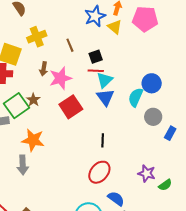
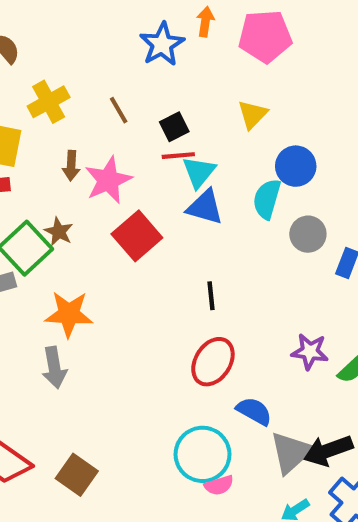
yellow triangle: (115, 27) -> (253, 114), moved, turned 42
blue triangle: (105, 97) -> (205, 207), turned -30

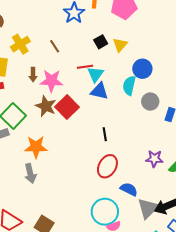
black square: (174, 127) -> (101, 42), moved
pink star: (108, 180) -> (51, 81), turned 30
brown star: (59, 232) -> (46, 106), moved, size x1.5

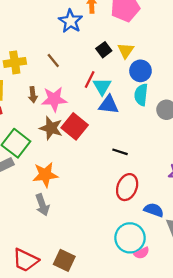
yellow cross: (20, 44) -> (15, 62), turned 30
red line: (85, 67) -> (90, 79), turned -49
blue circle: (142, 69) -> (140, 71), moved
black line: (105, 134) -> (120, 152), turned -56

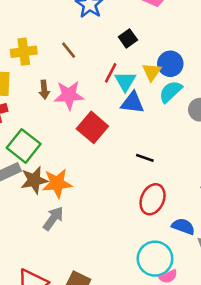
yellow triangle: (126, 51) -> (152, 72), moved
cyan semicircle: (141, 95) -> (171, 92), turned 40
brown star: (51, 128) -> (34, 180), moved, turned -30
gray arrow: (42, 205) -> (53, 218), turned -125

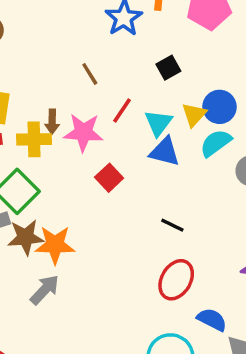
yellow cross: (24, 52) -> (34, 139), moved
red line: (111, 73) -> (122, 110), moved
red square: (92, 127) -> (109, 178), size x0.7

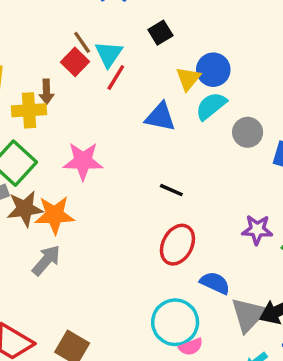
cyan triangle: (158, 123) -> (109, 54), moved
pink star: (83, 132) -> (83, 161), moved
red square: (109, 178) -> (75, 62), moved

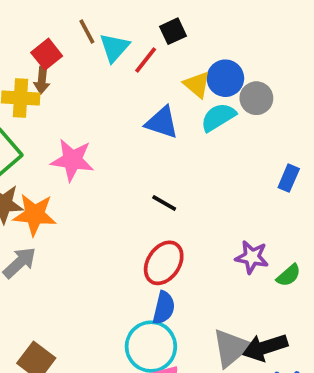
red square: (75, 62) -> (47, 54), moved
red line: (116, 78) -> (146, 60), moved
yellow triangle: (188, 79) -> (197, 85), turned -36
gray circle: (248, 132) -> (256, 98), moved
blue semicircle: (215, 283) -> (164, 308), moved, turned 72

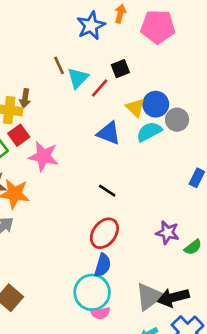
red square: (47, 54) -> (19, 135), moved

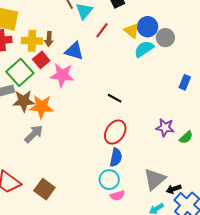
red line: (100, 88) -> (102, 30), moved
brown arrow: (25, 98) -> (49, 39), moved
blue triangle: (109, 133) -> (74, 51), moved
cyan circle: (92, 292) -> (109, 180), size x0.7
black arrow: (173, 297) -> (174, 189), moved, size x0.6

